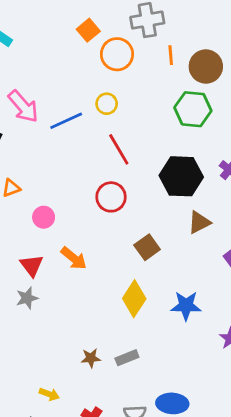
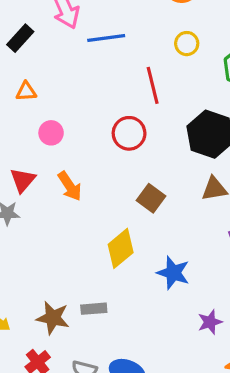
yellow circle: (107, 104) -> (187, 44), moved
brown square: (147, 247) -> (151, 198), turned -35
brown star: (91, 358) -> (53, 318), moved, size x1.5

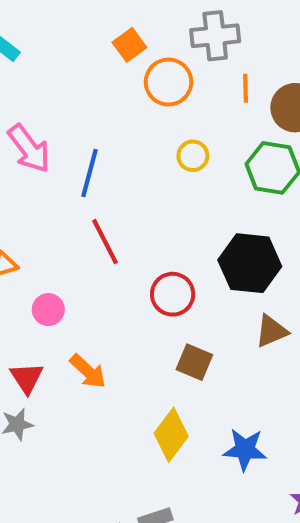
blue line: (106, 38) -> (89, 173), turned -54
red line: (153, 85) -> (105, 242), moved
red circle: (129, 133) -> (173, 294), moved

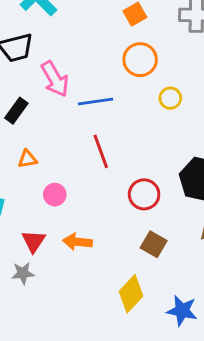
orange circle: (168, 82) -> (140, 60), moved
blue line: (89, 173) -> (96, 101), turned 60
orange arrow: (88, 371) -> (78, 242), turned 136

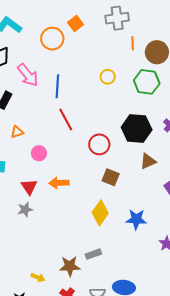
orange circle: (140, 60) -> (52, 39), moved
blue line: (96, 101) -> (57, 86), turned -70

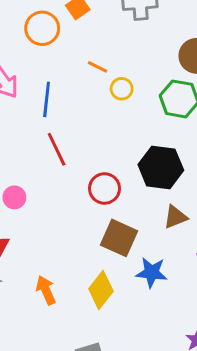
orange line: (133, 43) -> (97, 67), moved, turned -64
brown square: (111, 177) -> (119, 238), size x1.4
orange arrow: (59, 183) -> (46, 290), moved, turned 66
blue star: (136, 219) -> (152, 272), moved

